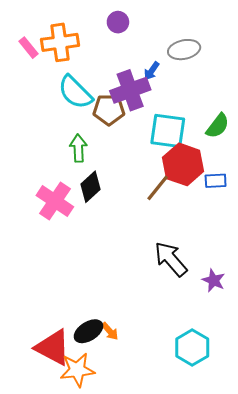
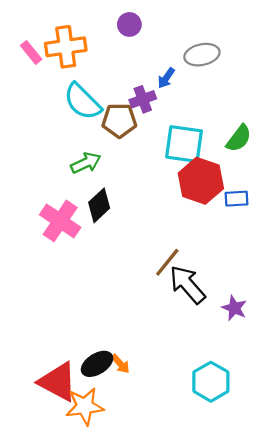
purple cross: (130, 90) -> (143, 99), size x0.6
green arrow: (78, 148) -> (86, 163), turned 68
brown line: (158, 188) -> (167, 262), moved

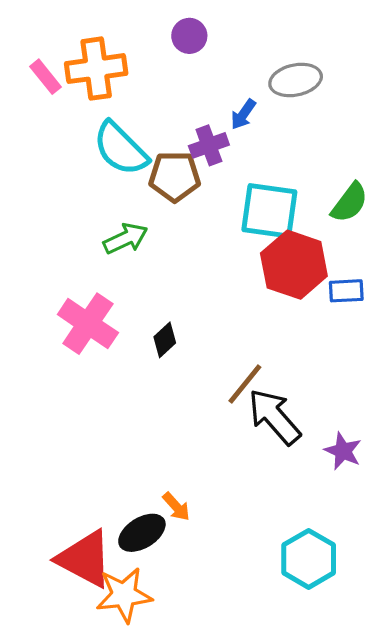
black diamond: (99, 205) -> (165, 340), moved, size x0.7
orange arrow: (120, 364) -> (176, 507), moved

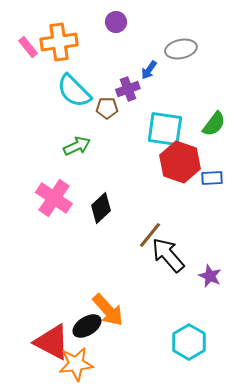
brown pentagon: (175, 176) -> (107, 108), size x0.7
black diamond: (165, 340) -> (101, 208), size x1.4
orange arrow: (176, 507) -> (108, 310), size x1.8

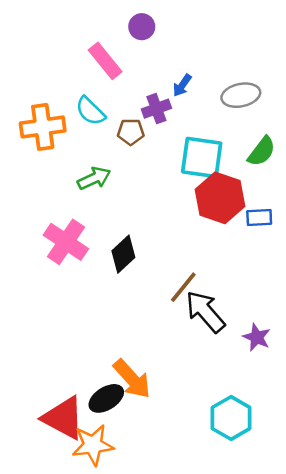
orange cross: (59, 42) -> (43, 127), moved
pink rectangle: (28, 47) -> (105, 61), moved, size x1.4
gray ellipse: (181, 49) -> (241, 95), moved
cyan semicircle: (74, 91) -> (90, 111), size x0.7

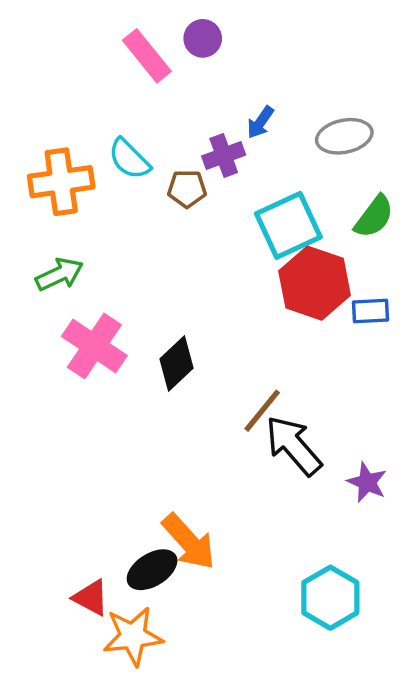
pink rectangle: (105, 61) -> (147, 56), moved
cyan square: (202, 158) -> (288, 225), turned -33
green arrow: (94, 178) -> (59, 274), moved
red triangle: (63, 418) -> (91, 598), size x0.6

